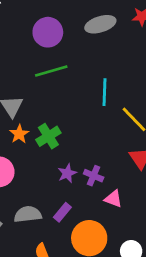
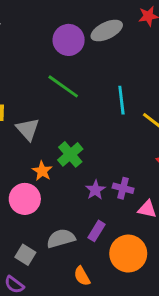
purple circle: (48, 32) -> (69, 40), moved
green line: (51, 71) -> (63, 86), turned 60
orange star: (19, 134) -> (42, 171), moved

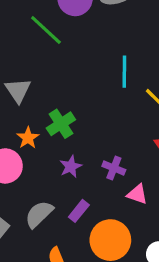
green line: (63, 86) -> (46, 30), moved
purple star: (95, 190) -> (71, 167), moved
gray semicircle: (61, 238) -> (39, 214), turned -36

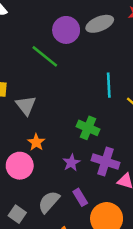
green cross: (61, 124) -> (88, 128), moved, turned -30
purple cross: (114, 168) -> (106, 162), size x1.5
purple rectangle: (79, 211) -> (80, 197), turned -66

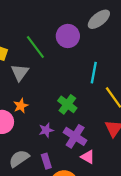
gray ellipse: (100, 24) -> (99, 19), turned -30
purple circle: (66, 30) -> (68, 36), moved
green line: (45, 56) -> (35, 47), moved

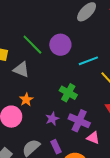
purple circle: (68, 36) -> (60, 45), moved
gray triangle: (20, 72) -> (21, 70), turned -36
cyan line: (94, 73) -> (88, 61), turned 66

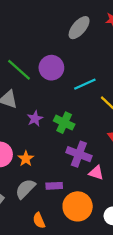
orange star: (26, 100) -> (26, 159), moved
purple star: (52, 119) -> (35, 119), moved
purple rectangle: (56, 147) -> (54, 186), turned -64

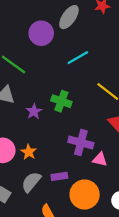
purple circle: (51, 68) -> (41, 33), moved
cyan line: (85, 84) -> (78, 58), moved
green cross: (64, 123) -> (61, 101), moved

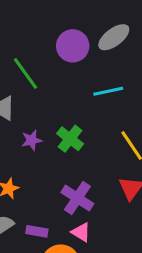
pink triangle: (100, 159) -> (81, 232), moved

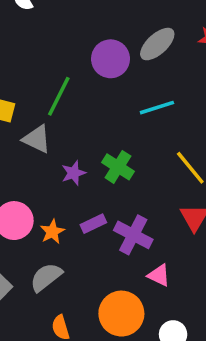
green line: (25, 73) -> (59, 96), turned 68
purple rectangle: (37, 231) -> (93, 224), moved, turned -30
pink triangle: (81, 232) -> (159, 275), moved

